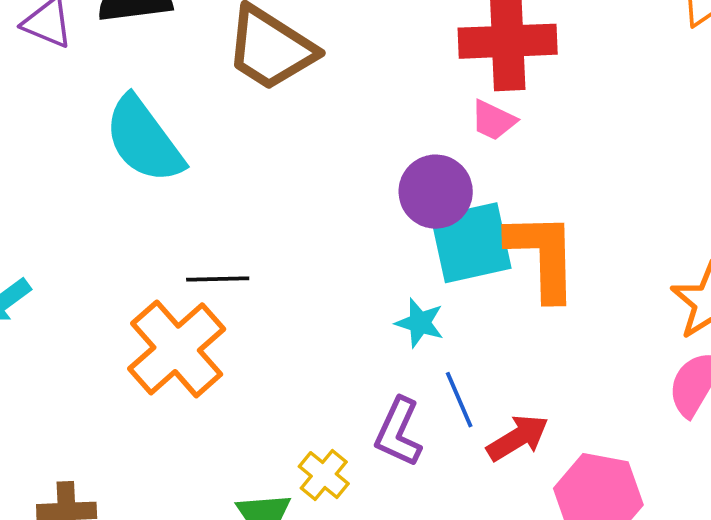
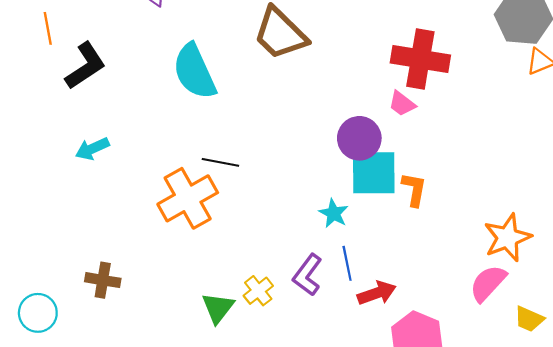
orange L-shape: (543, 256) -> (414, 189), size x0.6

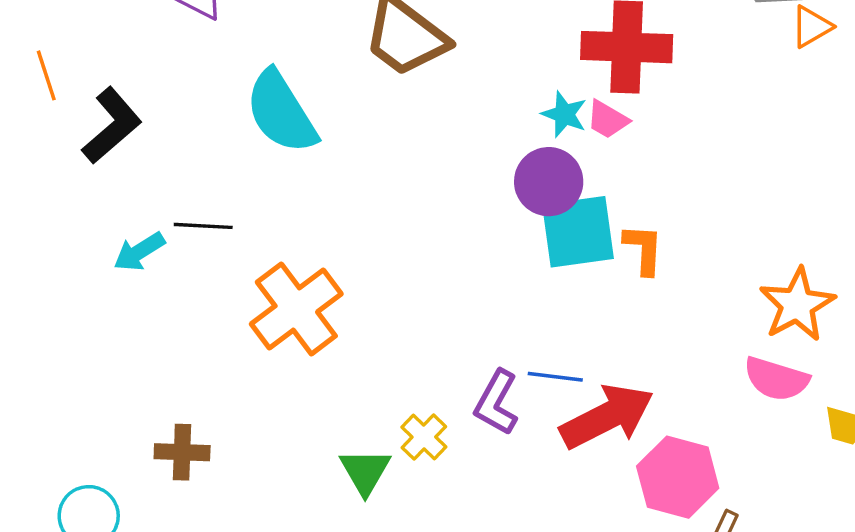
black line: (220, 162) -> (203, 226), moved
cyan star: (334, 213) -> (564, 114), moved
blue line: (347, 263) -> (555, 377), turned -64
pink semicircle: (488, 283) -> (776, 379), turned -108
red arrow: (377, 293) -> (607, 417), size x1.6

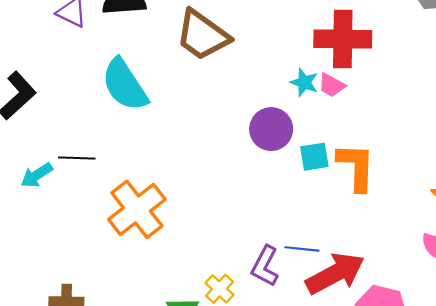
purple circle: (549, 182) -> (271, 129), moved
cyan square: (578, 232) -> (314, 157), size x0.6
orange L-shape: (644, 249) -> (356, 167), size x1.5

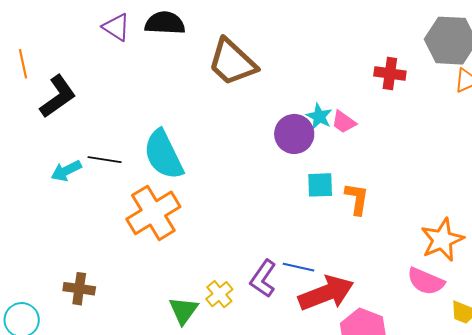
red cross: (343, 39) -> (390, 74), moved, size x0.6
cyan semicircle: (125, 85) -> (163, 155), moved
purple circle: (271, 129) -> (294, 134), moved
orange L-shape: (356, 167) -> (357, 199), size x0.7

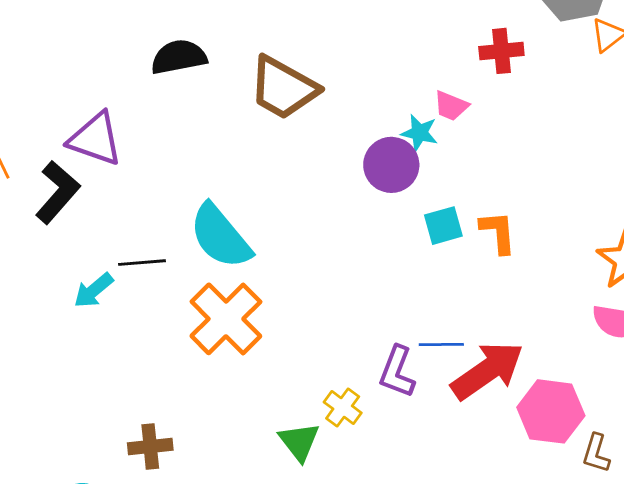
purple triangle: (116, 27) -> (95, 139), moved, size x1.4
pink trapezoid: (344, 122) -> (451, 106), moved

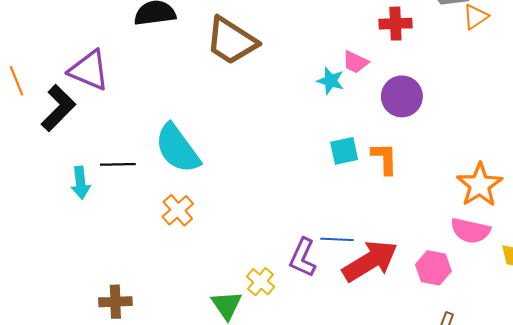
purple circle: (391, 165) -> (402, 96), moved
cyan arrow: (94, 290) -> (81, 183), turned -60
orange cross: (226, 319) -> (178, 210), size x0.6
pink hexagon: (551, 411) -> (433, 268), moved, size x0.7

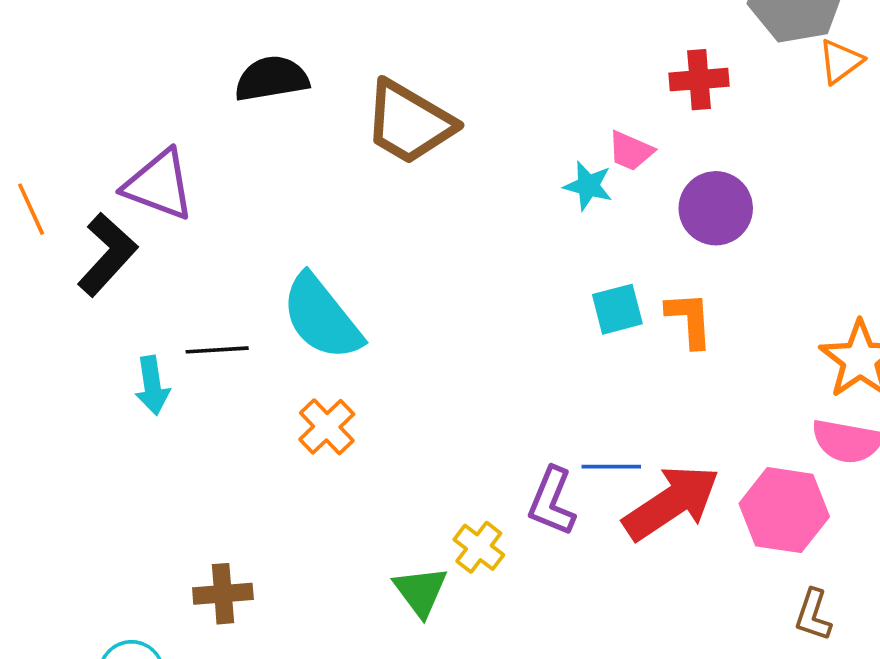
pink hexagon: (433, 268) -> (784, 510), size x1.4

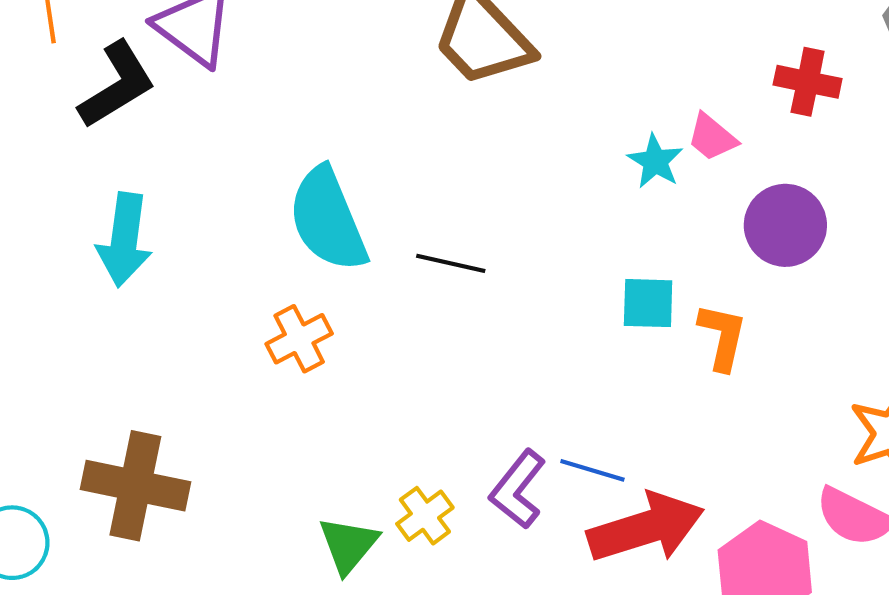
black line: (217, 350) -> (451, 263), moved
cyan arrow: (152, 385) -> (124, 240), size x1.4
brown cross: (223, 594) -> (135, 486), size x1.6

